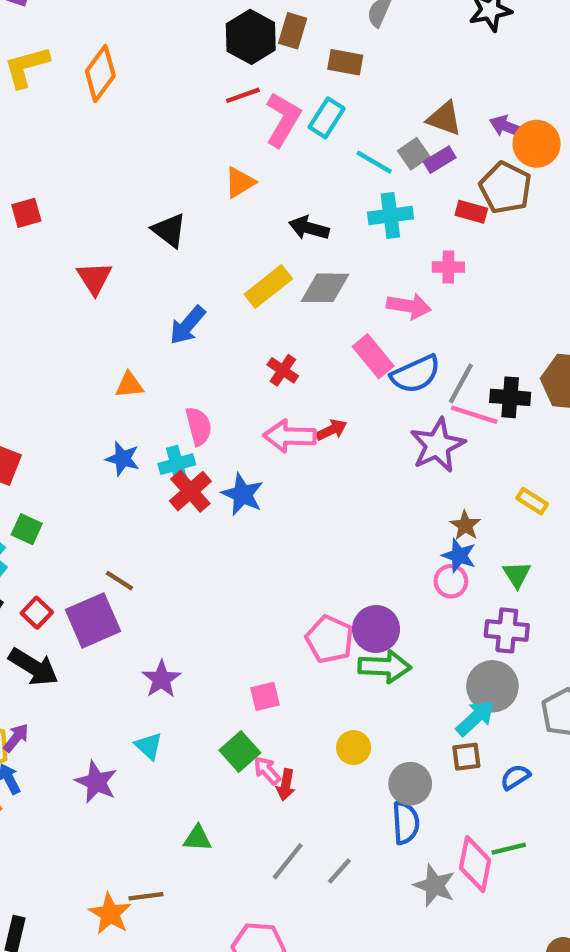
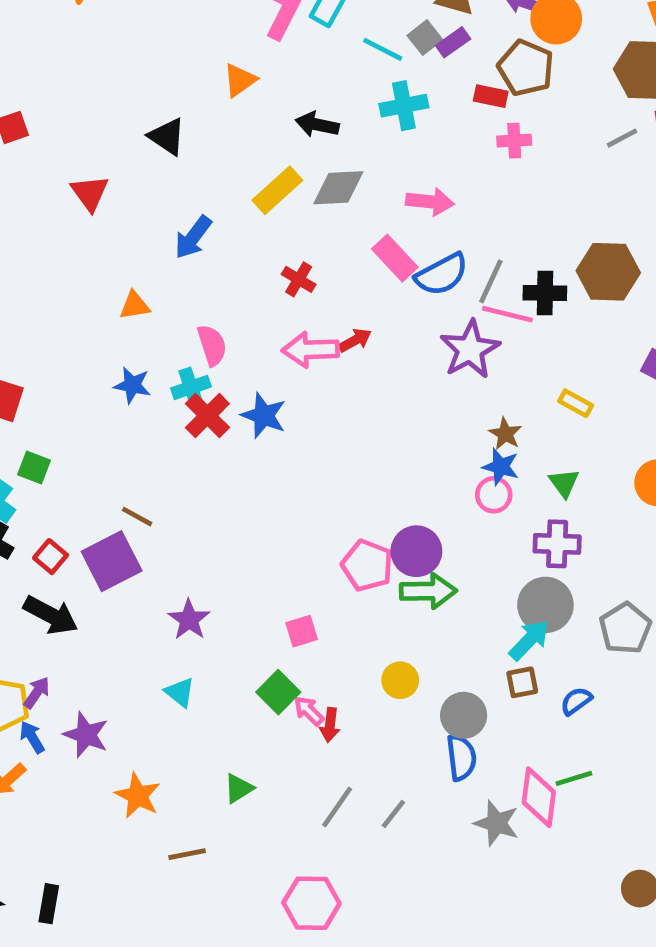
pink cross: (448, 267) -> (514, 141), moved
purple star: (96, 782) -> (86, 735), moved
green triangle: (197, 838) -> (239, 788), turned -32
orange star: (110, 914) -> (138, 796), moved

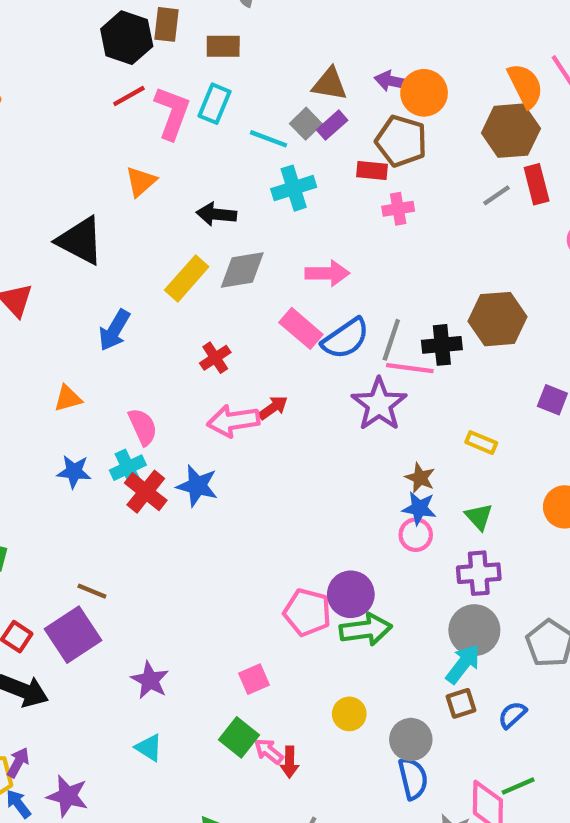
black triangle: (167, 137) -> (80, 241), size x1.4
red cross: (299, 279) -> (215, 358), turned 32

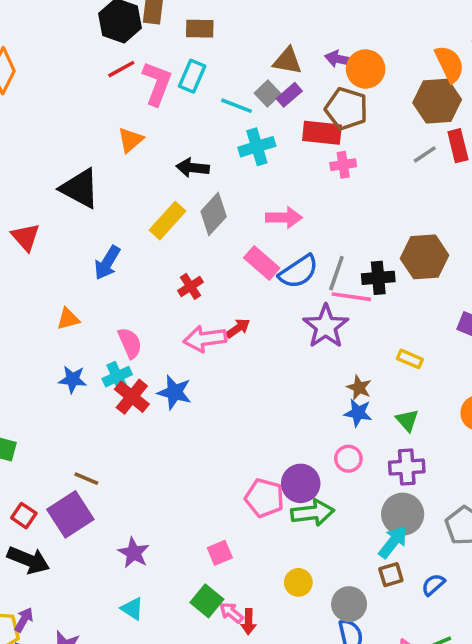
red rectangle: (372, 170) -> (322, 133), size x1.5
gray diamond: (242, 270) -> (214, 214), turned -39
pink circle: (416, 535) -> (348, 459), moved

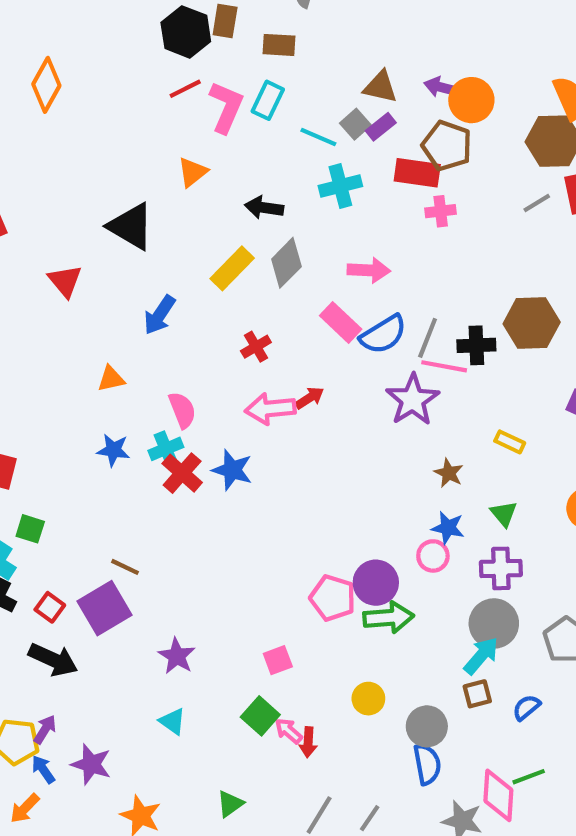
blue star: (358, 413) -> (448, 528), moved

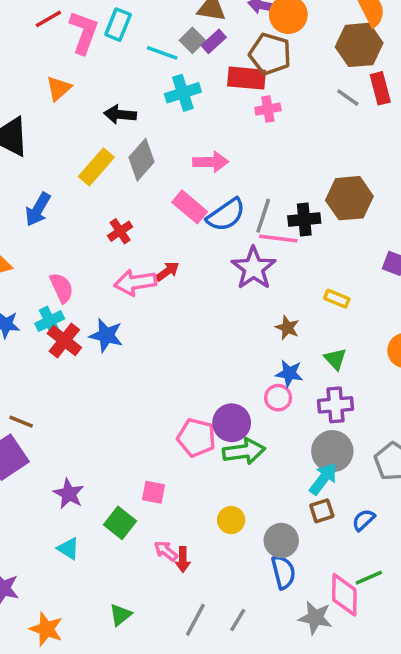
gray line: (537, 203) -> (348, 98), turned 70
pink square: (278, 660) -> (153, 492), turned 35
green square: (260, 716) -> (120, 523), moved

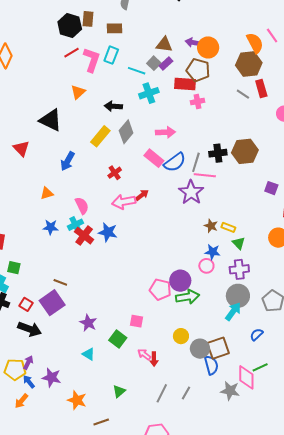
black cross: (304, 220) -> (218, 153), moved
yellow rectangle: (337, 299) -> (228, 227), moved
brown square: (322, 511) -> (218, 348), moved, size x1.6
gray circle: (281, 540) -> (200, 349), moved

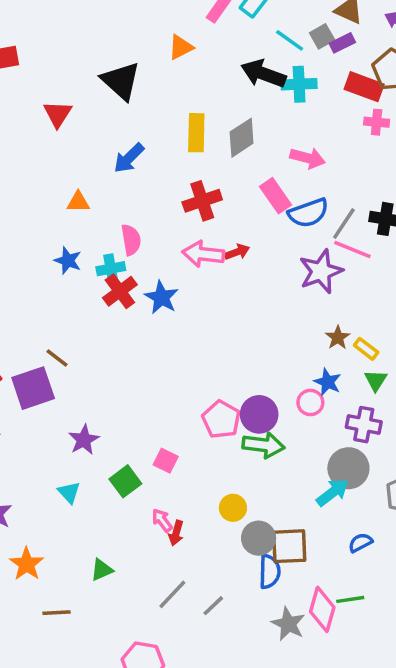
black arrow: (113, 106) -> (263, 74), moved, size x1.4
yellow rectangle: (100, 136) -> (196, 133), turned -55
red cross: (115, 173) -> (202, 201), size x1.5

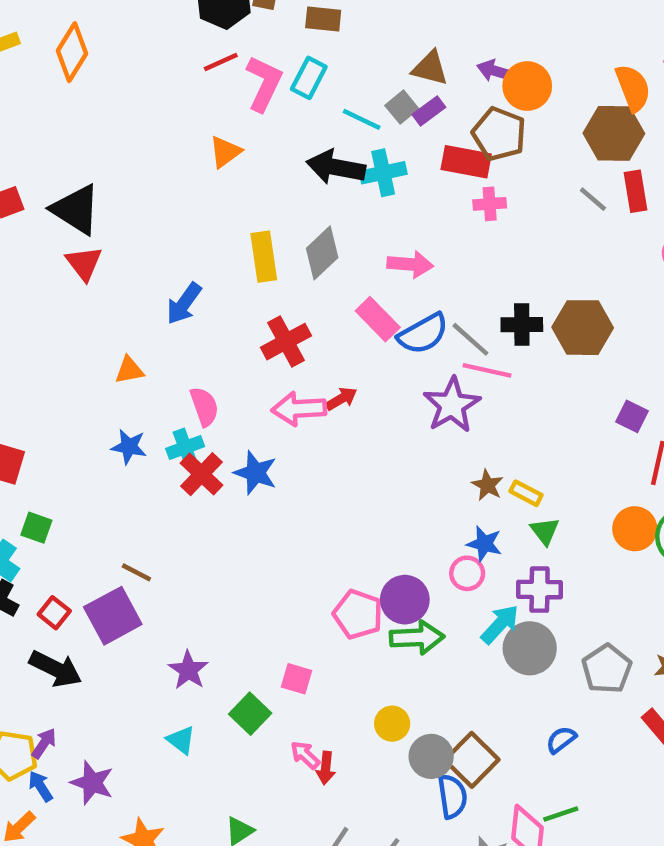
black triangle: (121, 81) -> (76, 209), moved
gray line: (344, 223) -> (470, 339), turned -72
cyan arrow: (333, 492) -> (500, 624), moved
brown square: (289, 546) -> (472, 760), turned -33

